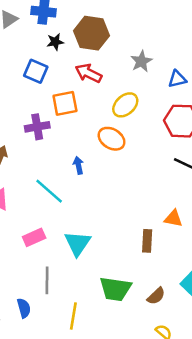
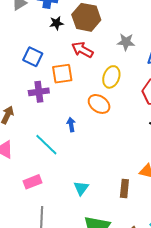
gray star: (141, 61) -> (126, 42), turned 30
blue square: (36, 71) -> (33, 57), moved
yellow ellipse: (125, 105) -> (111, 77), turned -30
cyan triangle: (77, 243) -> (81, 188), moved, size x0.7

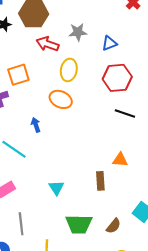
red arrow: (82, 50) -> (48, 44), moved

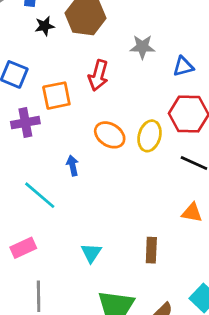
red arrow: (48, 44) -> (98, 75), moved, turned -100
yellow ellipse: (69, 70) -> (150, 136), moved
orange triangle: (120, 160) -> (192, 213), moved

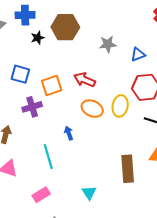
red arrow: (98, 75) -> (85, 80), moved, turned 105
cyan line: (40, 195) -> (48, 157), turned 40
brown rectangle: (151, 250) -> (128, 169), moved, size x1.5

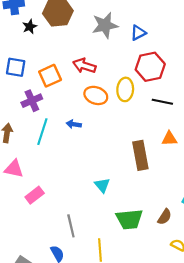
gray star: (108, 44) -> (105, 25), size x1.4
blue arrow: (69, 133) -> (74, 124), turned -56
cyan line: (48, 157) -> (42, 132), moved, turned 40
pink rectangle: (41, 195) -> (35, 195), moved

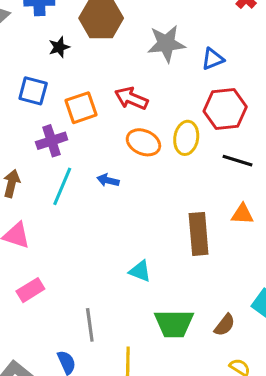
black star: (30, 27) -> (59, 47), moved
cyan triangle: (102, 185) -> (140, 271), turned -35
pink rectangle: (35, 195) -> (30, 290), moved

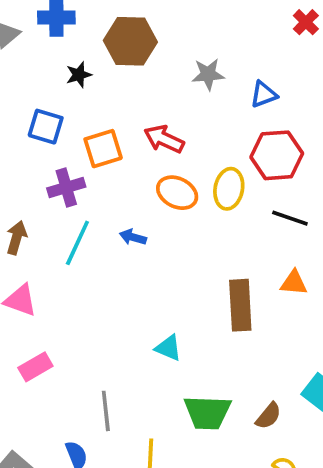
gray star: (166, 44) -> (208, 74), size x0.7

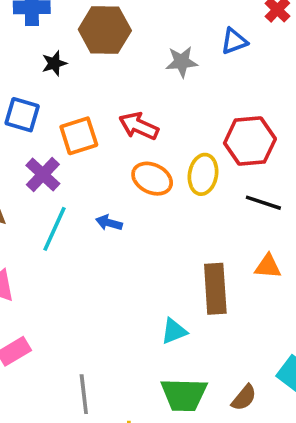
blue triangle: (264, 94) -> (234, 41), moved
purple cross: (66, 187) -> (43, 174), turned -30
cyan triangle: (168, 348) -> (174, 331), moved, turned -44

